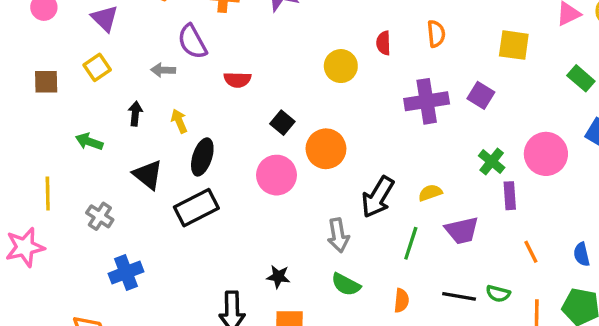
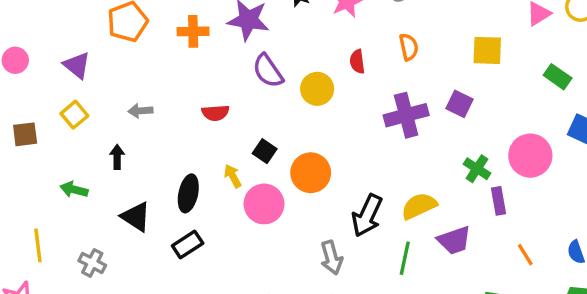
purple semicircle: (192, 42) -> (268, 71), moved
yellow arrow: (179, 121) -> (233, 176), moved
yellow semicircle: (430, 193) -> (419, 206), size x1.5
black rectangle: (196, 208) -> (188, 245), size x0.7

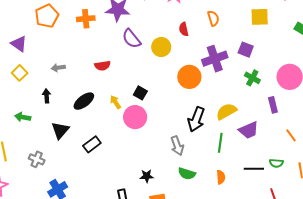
black square: (265, 151) -> (140, 93), moved
green cross: (477, 169) -> (252, 78), moved
orange circle: (311, 173) -> (189, 77), moved
black ellipse: (188, 193) -> (84, 101), moved, turned 45
black triangle: (136, 217) -> (60, 130), turned 42

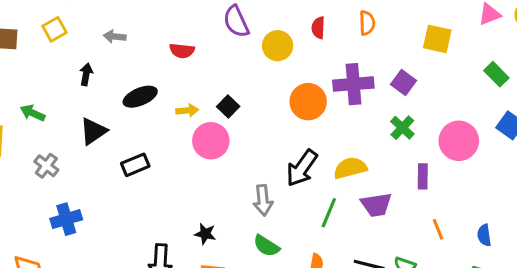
yellow arrow: (115, 102) -> (187, 110), turned 104
green arrow: (23, 117) -> (33, 113), moved

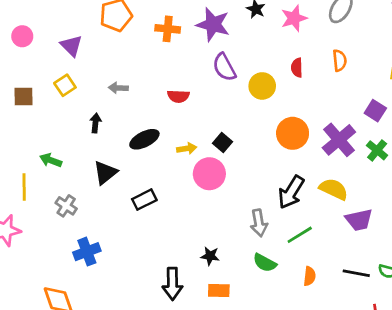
purple cross: (353, 84) -> (339, 140), moved, turned -32
yellow semicircle: (350, 168) -> (334, 189), turned 44
green line: (329, 213) -> (300, 235), moved, turned 40

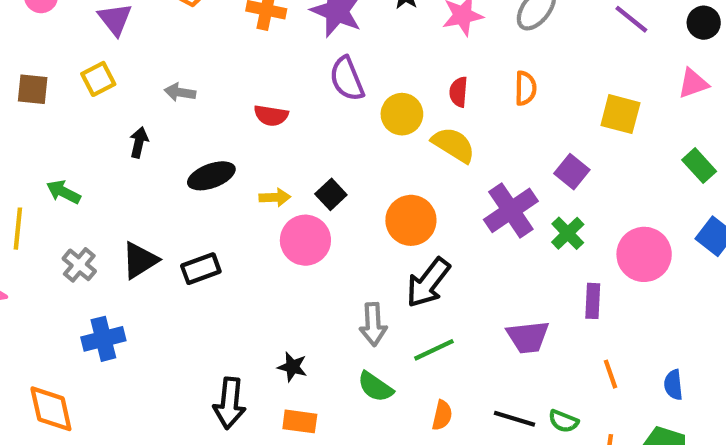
orange circle: (293, 133) -> (411, 220), moved
black triangle: (105, 173) -> (140, 260), moved
yellow semicircle: (334, 189) -> (453, 145), moved

